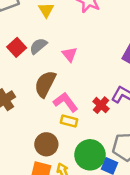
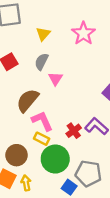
gray semicircle: (38, 46) -> (41, 62), moved, turned -36
green circle: (90, 155) -> (55, 159), moved

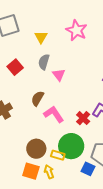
brown semicircle: (28, 100) -> (38, 98), size x0.7
yellow rectangle: (42, 139) -> (58, 155), moved

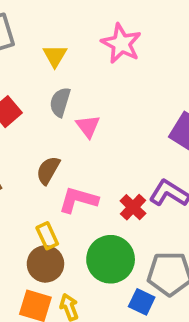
pink L-shape: (54, 114) -> (78, 200), turned -40
yellow rectangle: (58, 155) -> (47, 236), moved, turned 48

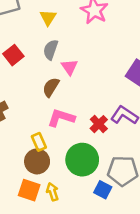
brown semicircle: (48, 170) -> (51, 87), moved

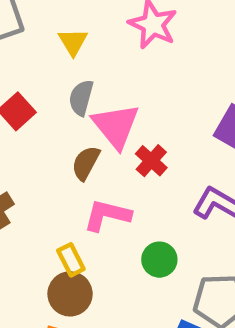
pink triangle: (69, 67) -> (116, 126), size x1.6
red cross: (99, 124) -> (151, 161), moved
green circle: (82, 160) -> (159, 260), moved, size x0.6

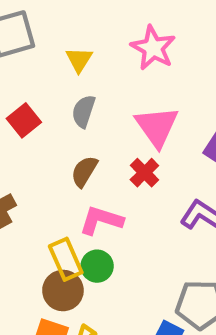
pink triangle: (116, 126) -> (157, 126), moved
yellow rectangle: (71, 260) -> (66, 259), size x1.4
green circle: (159, 260) -> (97, 266), moved

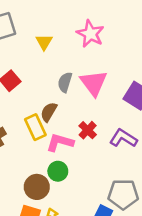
gray semicircle: (84, 111) -> (65, 82), moved
red cross: (144, 173) -> (88, 130), moved
yellow rectangle: (66, 259) -> (35, 127), moved

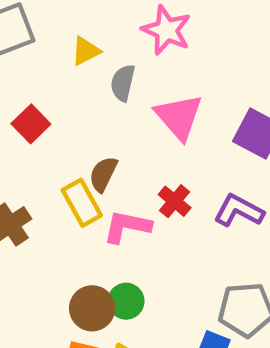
yellow triangle: (44, 42) -> (86, 51), turned 36
gray semicircle: (65, 82) -> (123, 83), moved
green circle: (58, 171) -> (126, 301), moved

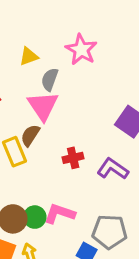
pink triangle: (179, 117) -> (43, 106), moved
red cross: (175, 201) -> (73, 158), turned 30
pink L-shape: (127, 227) -> (60, 214), moved

